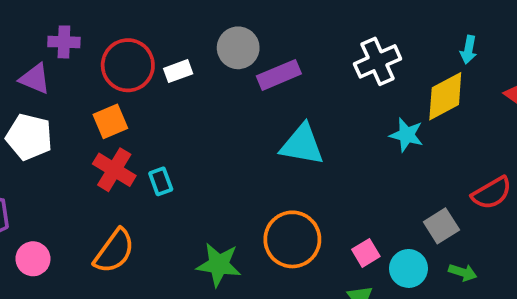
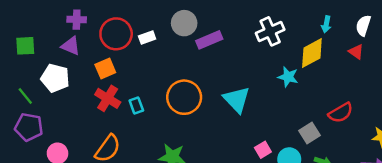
purple triangle: (35, 79) -> (71, 46), moved
cyan triangle: (302, 145) -> (237, 100), moved, turned 36
orange circle: (292, 239) -> (184, 97), moved

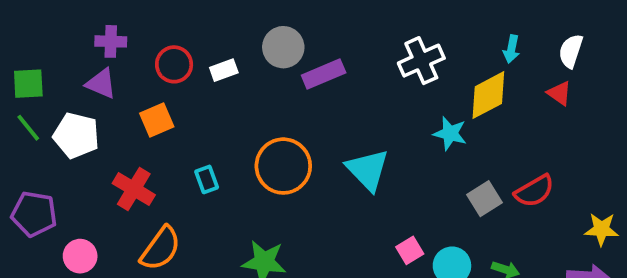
red circle: (116, 34) -> (174, 64), size x0.7
green line: (25, 96) -> (28, 128), moved
red cross: (108, 98) -> (134, 189), moved
gray square: (310, 133) -> (485, 199), moved

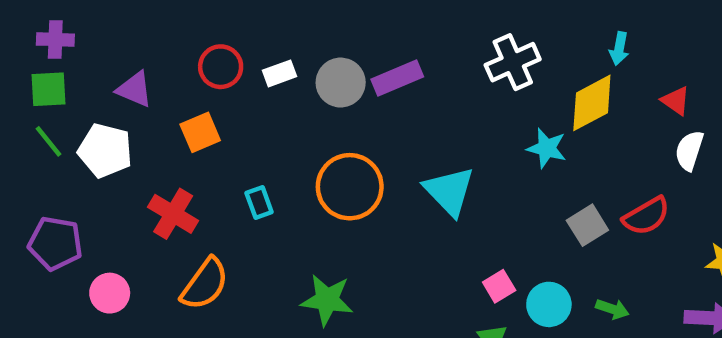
purple cross: (111, 41) -> (55, 40), moved
gray circle: (283, 47) -> (341, 83), moved
white semicircle: (571, 51) -> (689, 150), moved

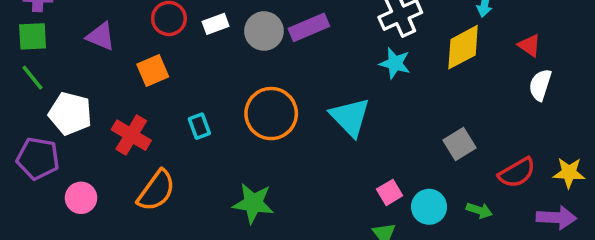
cyan star: (547, 148) -> (395, 63), moved
white pentagon: (105, 150) -> (70, 114), moved
red semicircle: (646, 216) -> (517, 173), moved

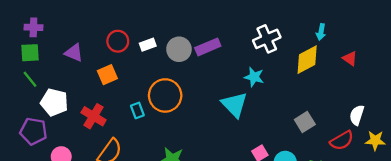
cyan star: (395, 63) -> (254, 77), moved
white semicircle: (540, 85) -> (357, 115), moved
orange circle: (271, 114) -> (165, 95), moved

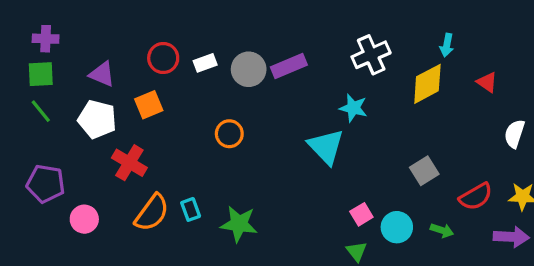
orange circle: (165, 95) -> (229, 134), size x0.6
white pentagon: (54, 102) -> (97, 119), moved
cyan rectangle: (137, 110) -> (191, 209), moved
white semicircle: (357, 115) -> (514, 134), moved

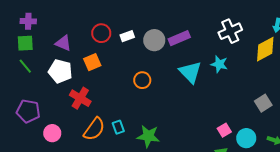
cyan triangle: (326, 147) -> (190, 72), moved

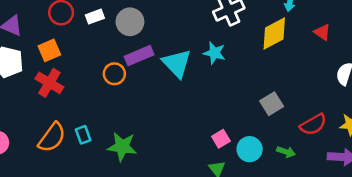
purple rectangle: (179, 38) -> (139, 56), moved
red cross: (80, 98) -> (49, 83), moved

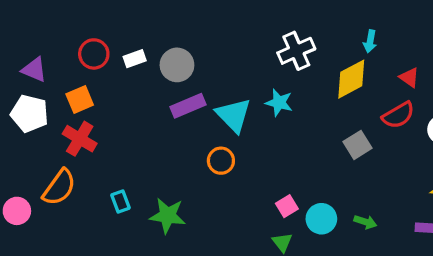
orange circle: (114, 74) -> (221, 161), moved
gray square: (272, 104) -> (357, 145), moved
red semicircle: (313, 124) -> (398, 115), moved
orange semicircle: (52, 137) -> (59, 187), moved

